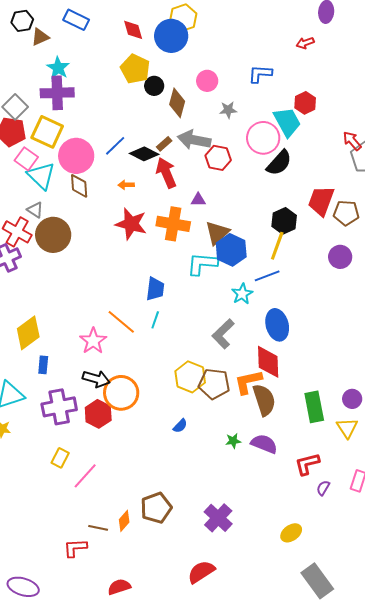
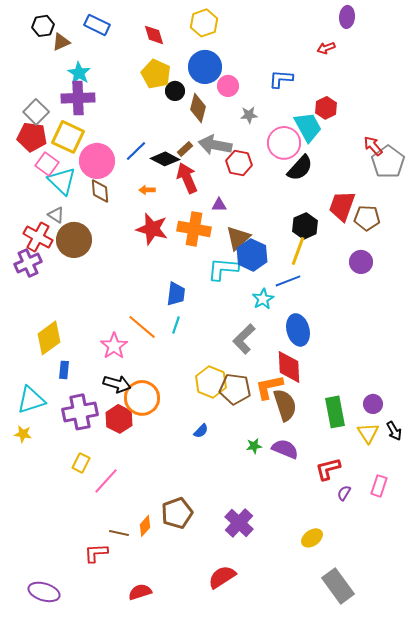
blue circle: (171, 36) -> (205, 67), moved

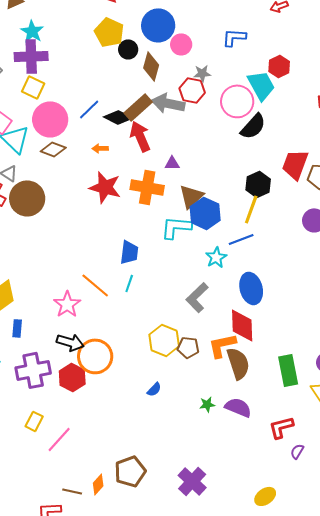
yellow square: (68, 137) -> (33, 87), moved, size x0.7
brown rectangle: (185, 149) -> (138, 107), size x1.8
red hexagon: (239, 163) -> (192, 90), moved
brown diamond: (100, 191) -> (53, 149), turned -65
brown pentagon: (235, 389) -> (188, 347), size x0.7

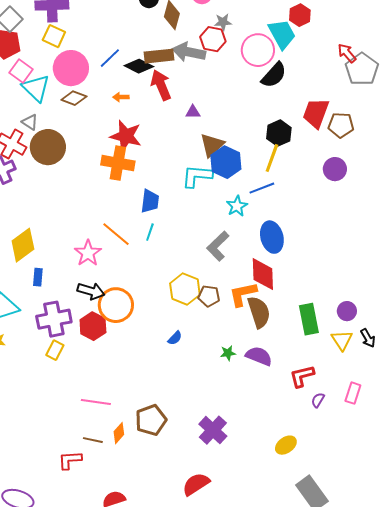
brown rectangle: (138, 107) -> (159, 56), turned 36
orange cross: (147, 187) -> (118, 163), moved
yellow rectangle: (34, 421) -> (55, 350), moved
pink line: (59, 439) -> (96, 402), moved, turned 56

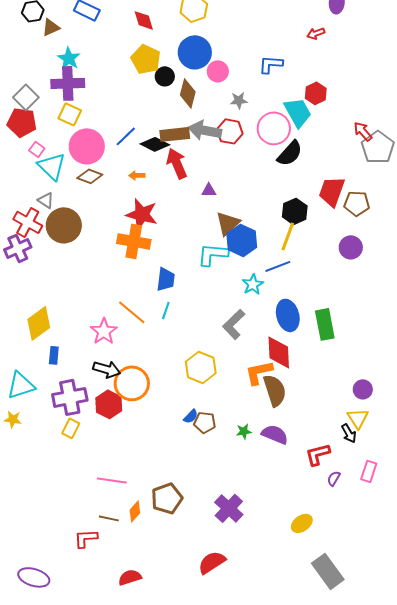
red hexagon: (213, 39) -> (230, 131), moved
pink square: (21, 71) -> (37, 149), size x0.7
brown pentagon: (209, 296) -> (205, 422), moved
green rectangle: (309, 319) -> (325, 324), moved
black arrow: (368, 338) -> (349, 433), moved

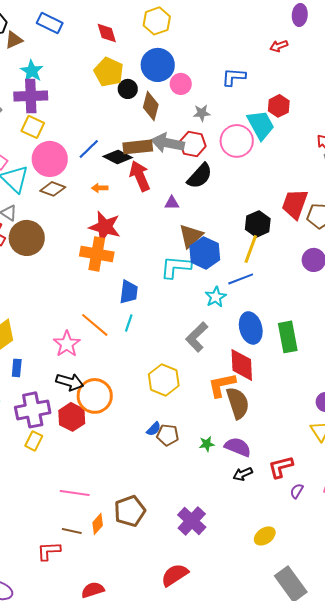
black semicircle: (290, 153) -> (200, 176), moved
black arrow: (349, 433) -> (243, 474), moved, turned 96

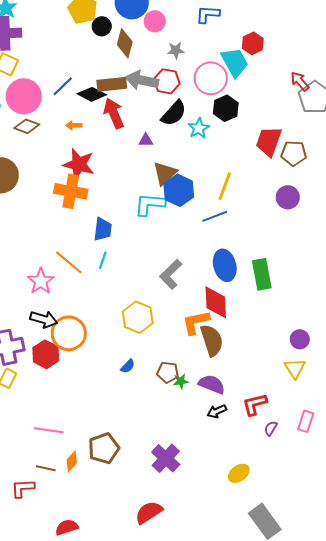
black hexagon: (258, 224) -> (226, 108), moved
cyan star: (216, 297) -> (199, 128), moved
brown pentagon: (168, 435) -> (168, 372), moved

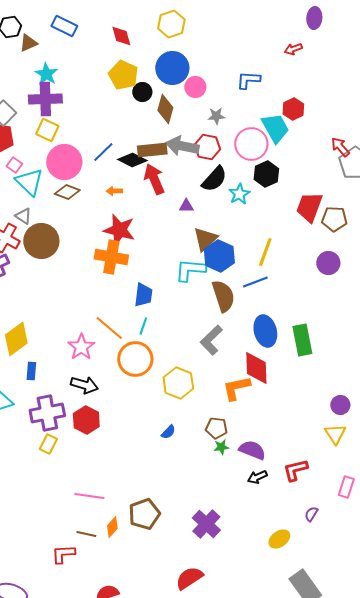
orange circle: (69, 333) -> (135, 359), moved
brown semicircle: (212, 340) -> (223, 296), moved
brown pentagon: (168, 372) -> (216, 428), moved
purple semicircle: (271, 428) -> (311, 514), moved

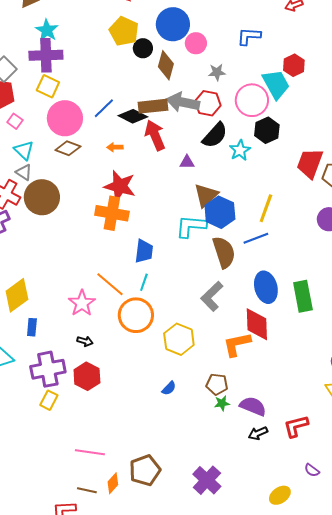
cyan triangle: (29, 182) -> (24, 150), moved, size x0.7
black arrow: (84, 385) -> (85, 341), size x0.6
purple semicircle: (311, 514) -> (312, 470), turned -84

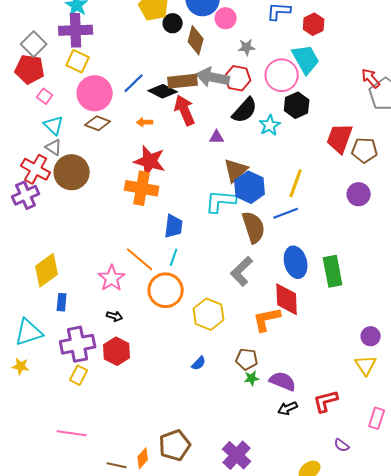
red hexagon: (294, 65) -> (314, 24), moved
pink line: (90, 452) -> (72, 433), moved

